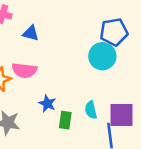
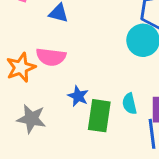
green rectangle: (65, 120) -> (99, 116), size x1.5

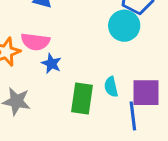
blue star: (78, 96) -> (51, 63), moved

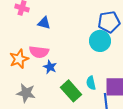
green rectangle: (82, 98) -> (71, 91), turned -50

